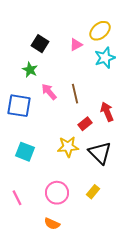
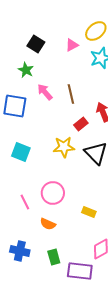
yellow rectangle: (93, 192) -> (89, 212), moved, turned 72
pink line: (17, 198) -> (25, 202), moved

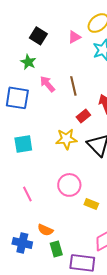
cyan square: (21, 152) -> (23, 144), turned -30
pink circle: (53, 193) -> (69, 185), moved
orange semicircle: (48, 224) -> (45, 230), moved

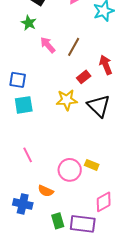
brown line: (73, 86) -> (74, 47), turned 42
blue square: (17, 98) -> (18, 80), moved, size x0.7
pink circle: (69, 185) -> (70, 170), moved
green rectangle: (56, 249) -> (58, 221), moved

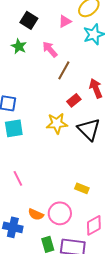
pink arrow: (48, 45) -> (50, 49), moved
pink circle: (70, 170) -> (60, 213), moved

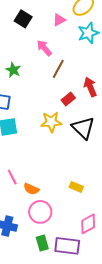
green star: (19, 46) -> (13, 70), moved
pink circle: (60, 213) -> (40, 212), moved
orange semicircle: (36, 214) -> (31, 189), moved

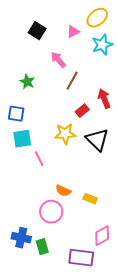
pink line: (12, 177) -> (39, 159), moved
orange semicircle: (31, 189) -> (63, 191), moved
pink circle: (40, 212) -> (51, 212), moved
green rectangle: (42, 243) -> (42, 247), moved

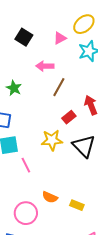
pink arrow: (58, 60) -> (45, 66), turned -48
pink circle: (51, 212) -> (26, 213), moved

